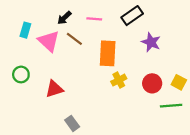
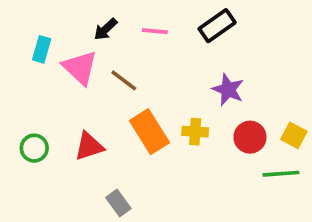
brown line: (74, 39) -> (124, 80), moved
purple star: (151, 42) -> (228, 90), moved
orange rectangle: (108, 53) -> (149, 132), moved, turned -35
green circle: (21, 74) -> (34, 148), moved
yellow cross: (119, 80) -> (195, 132), turned 32

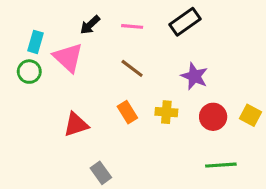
brown line: (124, 80) -> (132, 68), moved
orange rectangle: (149, 132) -> (127, 112), size x0.6
green circle: (34, 148) -> (29, 72), moved
green line: (281, 174) -> (221, 165), moved

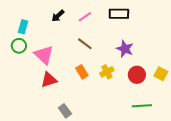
black rectangle: (185, 22) -> (119, 14), turned 36
pink line: (132, 26) -> (85, 17), turned -40
pink triangle: (68, 58) -> (44, 55), moved
yellow cross: (166, 112) -> (107, 72), turned -32

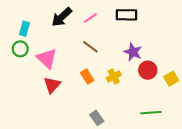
black arrow: (58, 16) -> (62, 17), size x1.5
yellow square: (161, 74) -> (171, 79), turned 32
red circle: (137, 75) -> (148, 70), moved
red triangle: (49, 80) -> (52, 85), turned -30
gray rectangle: (65, 111) -> (97, 118), moved

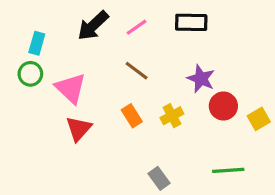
gray rectangle: (97, 118) -> (159, 178), moved

